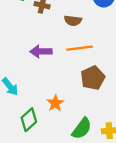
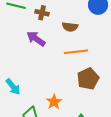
purple arrow: (41, 51) -> (36, 39), moved, turned 36

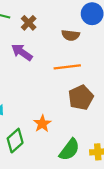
brown cross: (42, 13) -> (29, 23), turned 32
brown semicircle: (70, 27) -> (71, 35), moved

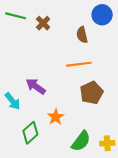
brown semicircle: (71, 35) -> (82, 35), turned 70
purple arrow: (22, 52) -> (36, 86), moved

